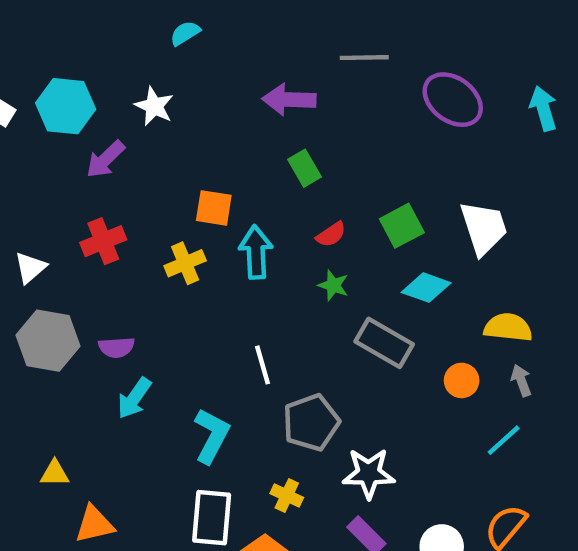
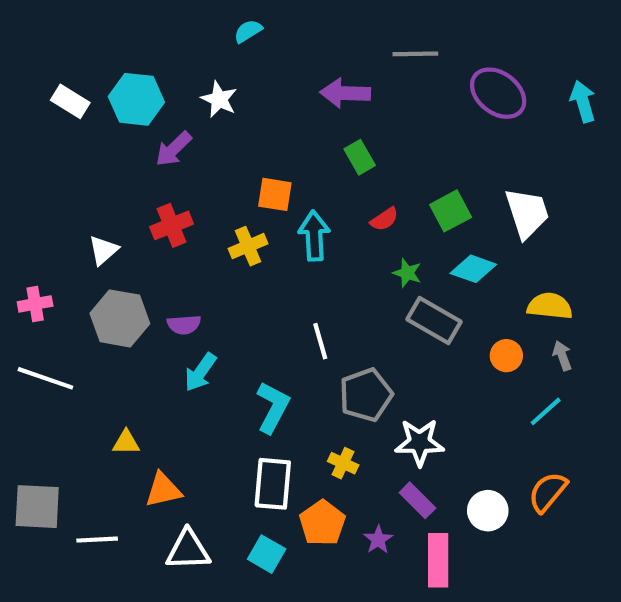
green star: (333, 285) -> (407, 273), moved

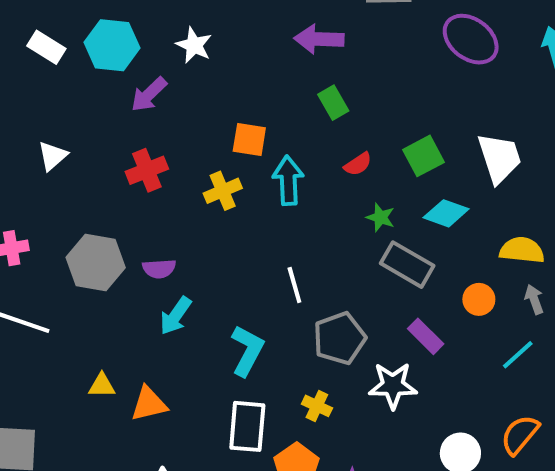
white triangle: (103, 250) -> (53, 156), moved
orange triangle: (163, 490) -> (149, 404), moved
purple rectangle: (417, 500) -> (426, 336), moved

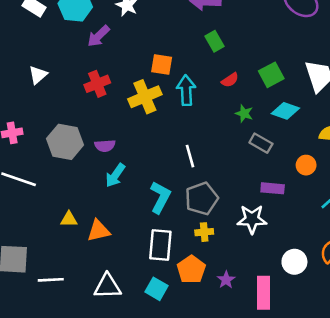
yellow cross: (223, 191) -> (145, 97), size x1.4
gray rectangle: (407, 265) -> (261, 143), size x0.7
purple rectangle: (426, 336) -> (273, 188), turned -40
gray pentagon: (339, 338) -> (202, 199), moved
yellow cross: (317, 406) -> (204, 232), turned -30

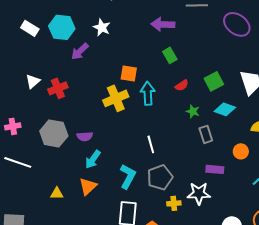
red cross: (97, 84) -> (58, 88), moved
gray rectangle: (261, 143) -> (206, 134), turned 42
orange triangle: (98, 231) -> (88, 186), moved, turned -30
yellow cross: (204, 232) -> (174, 203), moved

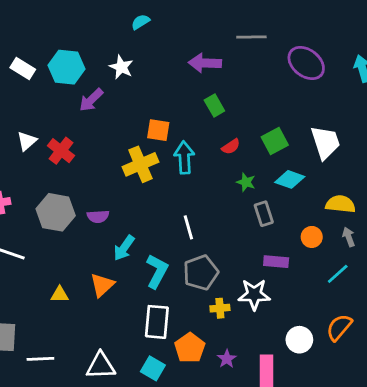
red cross: (58, 88) -> (61, 151), turned -30
cyan arrow: (93, 159) -> (124, 248), moved

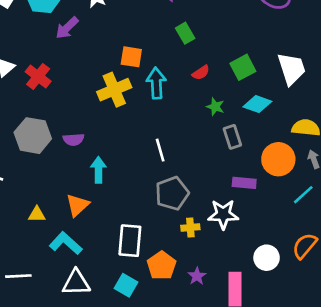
orange circle: (312, 237) -> (278, 159), size x1.6
cyan arrow: (124, 248) -> (98, 170), turned 145
cyan L-shape: (157, 271) -> (66, 243), moved, turned -76

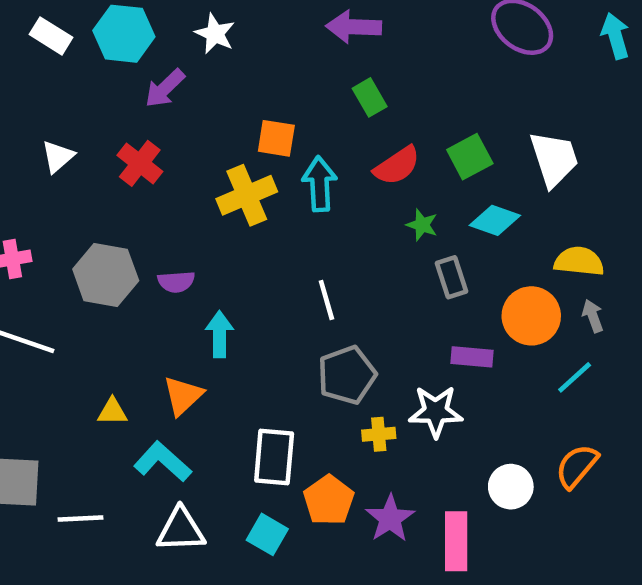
red semicircle: (201, 73) -> (397, 166), size x1.5
red cross: (38, 76) -> (140, 163), moved
purple star: (197, 276) -> (390, 518), size x1.5

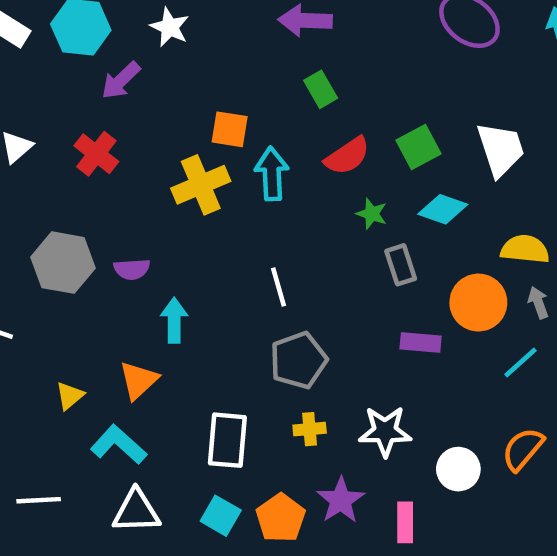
yellow triangle: (112, 411) -> (70, 396), turned -40
white star: (436, 411) -> (385, 431), moved
yellow cross: (379, 434) -> (310, 429), moved
orange pentagon: (329, 500) -> (281, 518), moved
pink rectangle: (456, 541) -> (405, 522), size x0.7

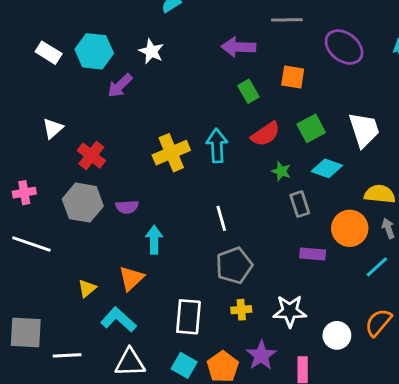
orange square: (230, 129) -> (293, 77), moved
red cross: (96, 154) -> (91, 156), moved

